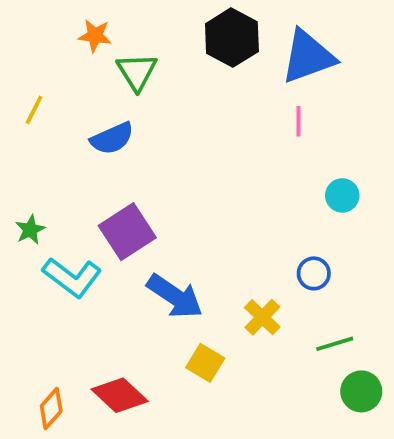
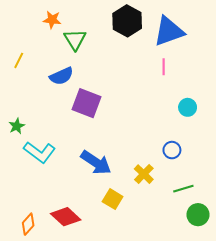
purple square: (127, 232) -> (86, 103), moved, turned -36

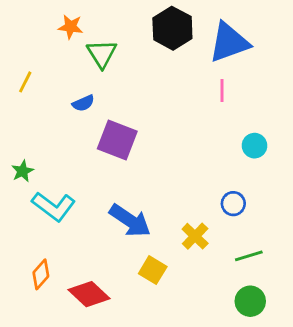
blue semicircle: (61, 76) -> (83, 103), size x0.7
green circle: (198, 215) -> (250, 301), moved
orange diamond: (28, 224) -> (41, 274), moved

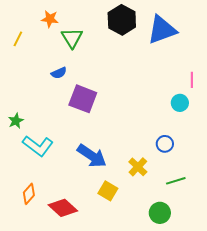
yellow line: (25, 82) -> (18, 39), moved
pink line: (222, 90) -> (192, 80), moved
green circle: (250, 301) -> (160, 213), moved

